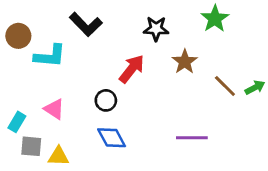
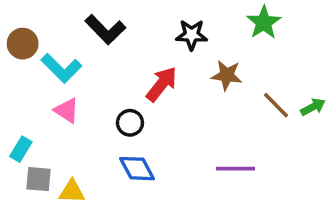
cyan L-shape: (50, 56) -> (61, 68), turned 40
brown star: (185, 62) -> (227, 75), turned -30
pink triangle: (54, 109) -> (67, 110), moved

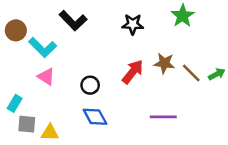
brown star: (227, 75) -> (164, 63), moved
red arrow: (162, 84) -> (133, 72), moved

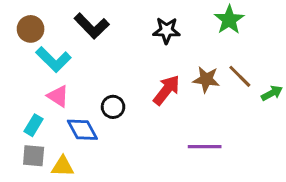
brown circle: (16, 30) -> (31, 29), moved
brown line: (191, 73) -> (240, 76), moved
cyan rectangle: (15, 103) -> (34, 125), moved
blue diamond: (95, 117) -> (82, 130), moved

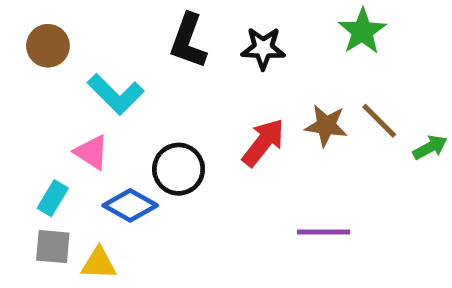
black L-shape: (92, 26) -> (188, 41), moved, turned 64
cyan L-shape: (53, 60) -> (116, 94), moved
black circle: (113, 107) -> (179, 169), size x1.4
blue diamond: (82, 130) -> (130, 205), turned -32

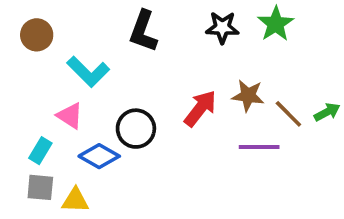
black star: (263, 48) -> (222, 28), moved
brown line: (379, 121) -> (288, 114), moved
purple line: (324, 232) -> (259, 147), moved

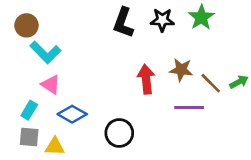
black L-shape: (143, 31) -> (123, 23), moved
cyan L-shape: (88, 72) -> (45, 52), moved
red arrow: (200, 108) -> (146, 79), turned -44
black circle: (136, 129) -> (119, 133), moved

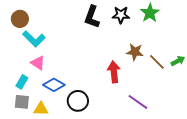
red arrow: (146, 79) -> (114, 72), moved
purple line: (189, 107) -> (138, 102), moved, turned 35
black circle: (119, 133) -> (78, 101), moved

